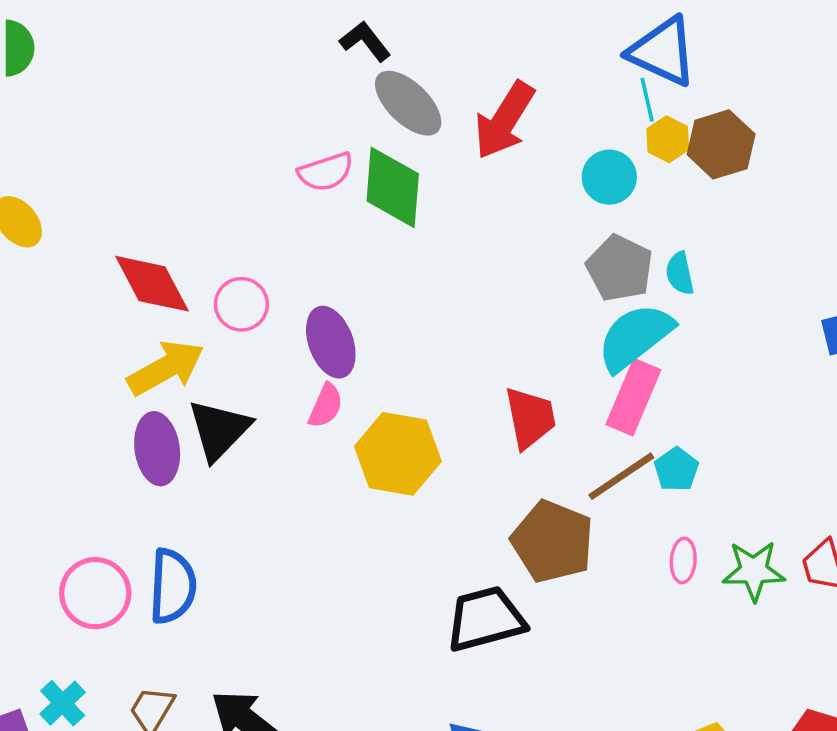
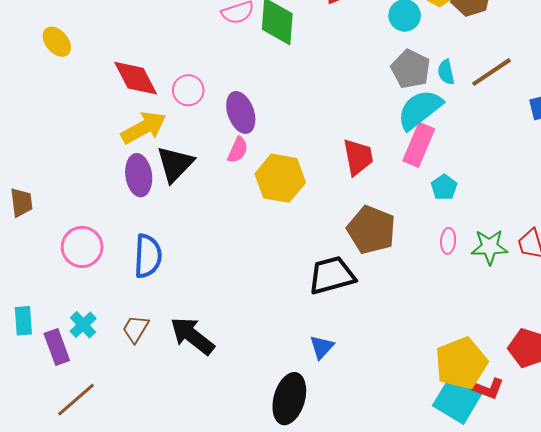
brown line: (621, 476) -> (492, 72), moved
pink circle: (95, 593) -> (82, 247), moved

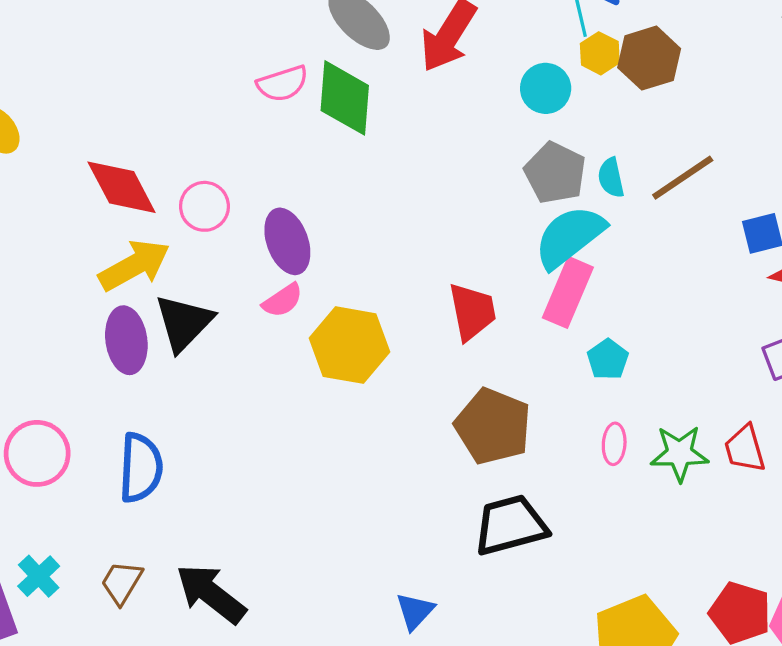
pink semicircle: (238, 150) -> (283, 300), turned 32
black trapezoid: (332, 275) -> (511, 525), moved

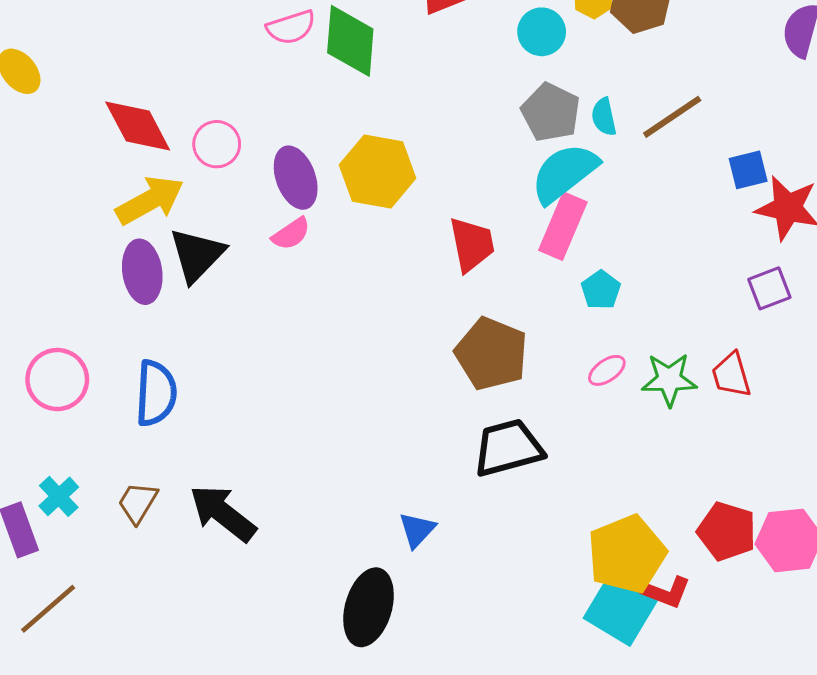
yellow hexagon: (350, 345) -> (378, 171), moved
pink ellipse: (614, 444) -> (607, 370), turned 51

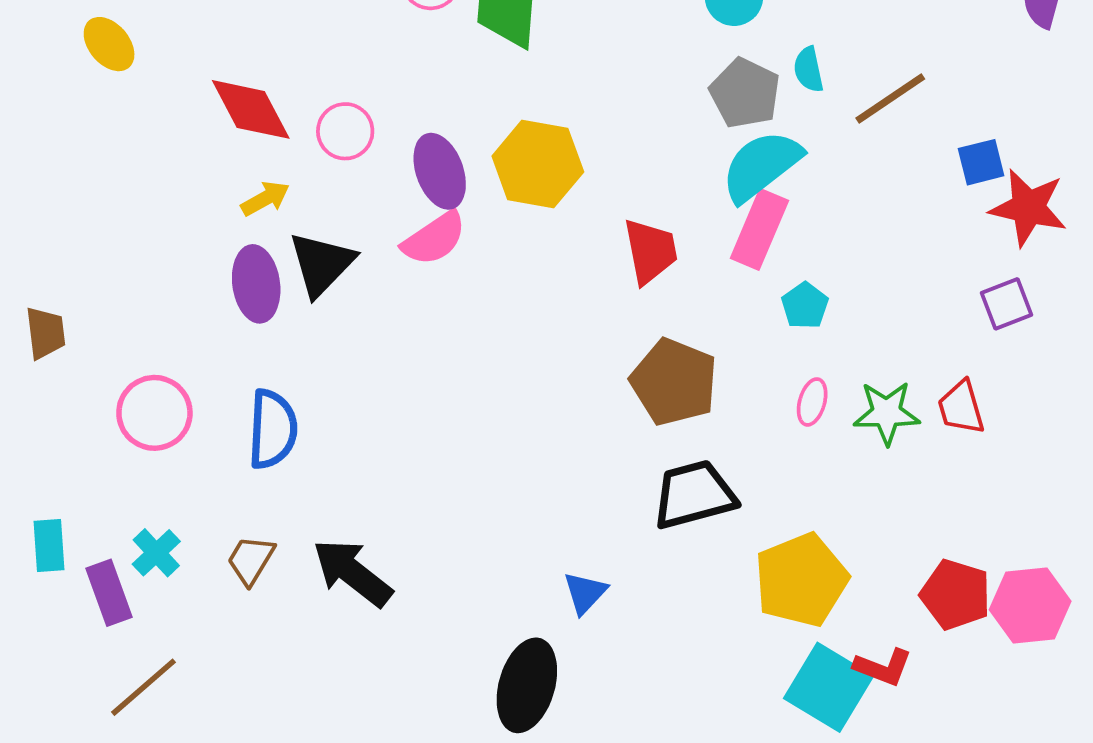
cyan semicircle: (604, 117) -> (808, 69), moved
yellow arrow: (150, 200) -> (265, 198), size x0.6
pink semicircle: (291, 234) -> (434, 238), size x1.4
pink ellipse: (607, 370) -> (812, 402), turned -39
yellow pentagon: (627, 554) -> (801, 580), moved

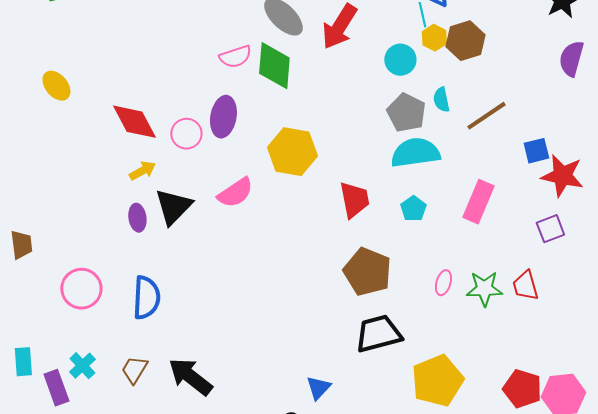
cyan semicircle: (761, 166) -> (415, 153), turned 30
purple ellipse: (440, 171) -> (223, 117), moved, turned 30
pink rectangle: (759, 229) -> (478, 202), moved
purple ellipse: (256, 284) -> (137, 218), size x0.7
cyan pentagon: (805, 306) -> (413, 209), moved

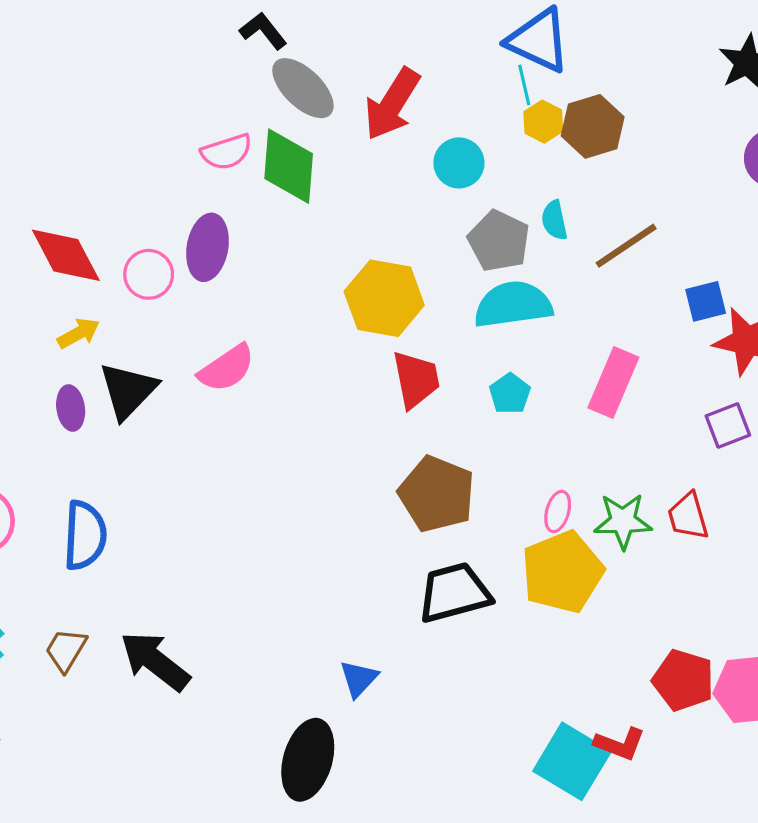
cyan circle: (400, 60) -> (459, 163), moved
yellow hexagon: (292, 152) -> (384, 298), moved
yellow pentagon: (437, 381) -> (562, 572), moved

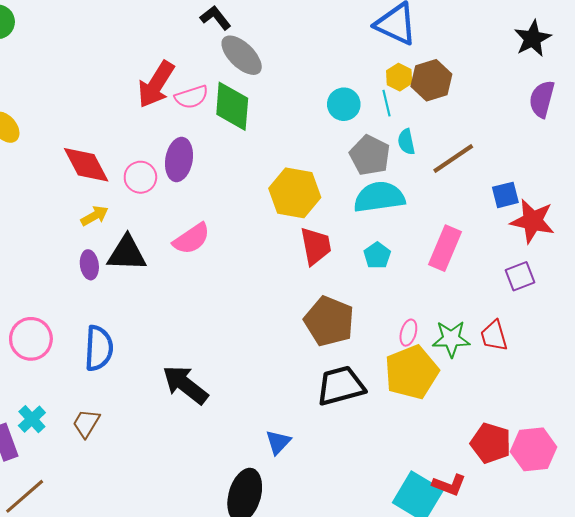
cyan line: (524, 85) -> (387, 103), moved
red arrow: (392, 104) -> (156, 84), moved
black triangle: (128, 391) -> (127, 253), turned 48
black arrow: (155, 661) -> (185, 385), moved

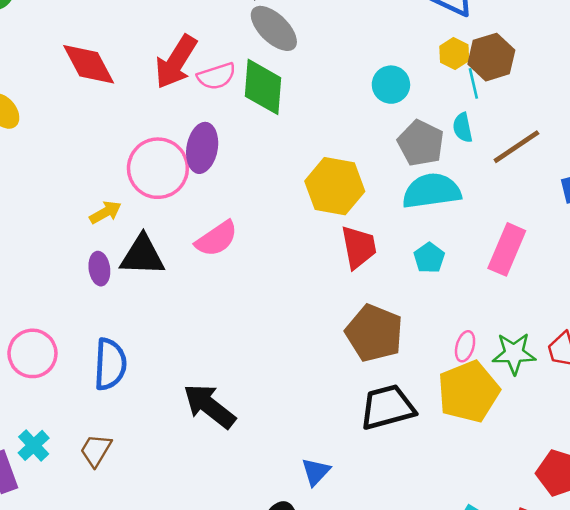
cyan line: (387, 103) -> (473, 83), moved
red diamond: (86, 165) -> (89, 64), moved
pink circle: (140, 177) -> (158, 168), size x1.6

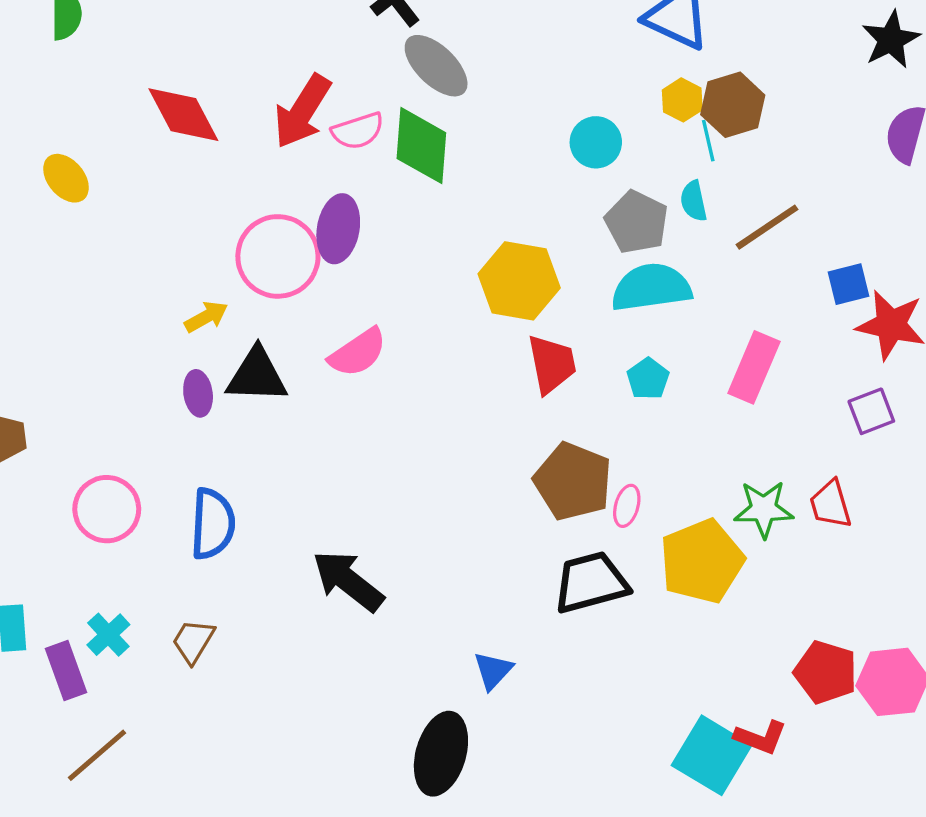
pink ellipse: (465, 346) -> (627, 506), moved

